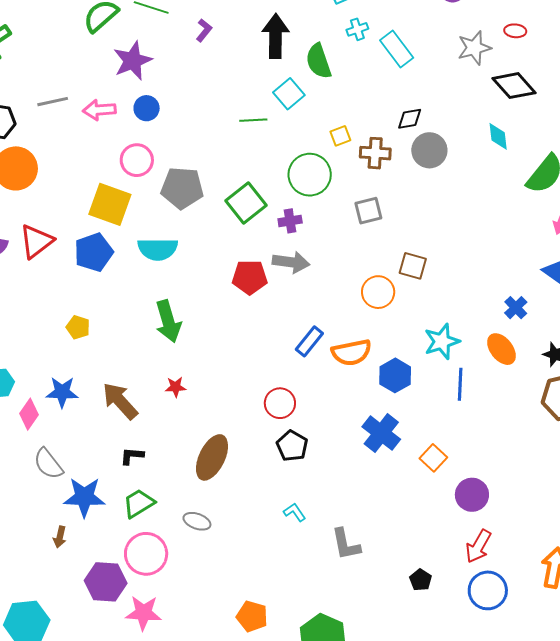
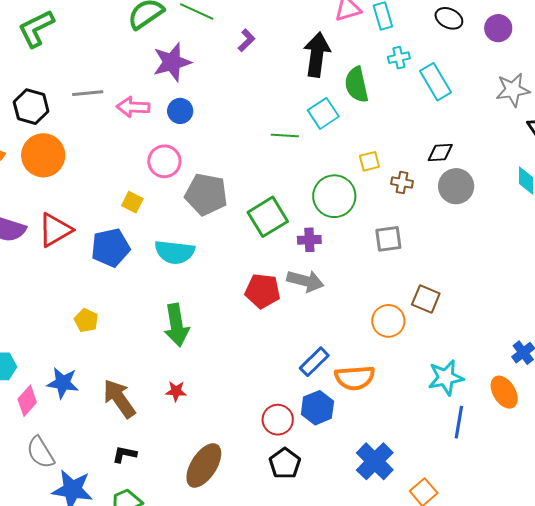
brown cross: (375, 153) -> (402, 183), size x0.7
yellow square: (110, 204) -> (132, 202), size x0.5
blue hexagon: (395, 375) -> (317, 408), moved

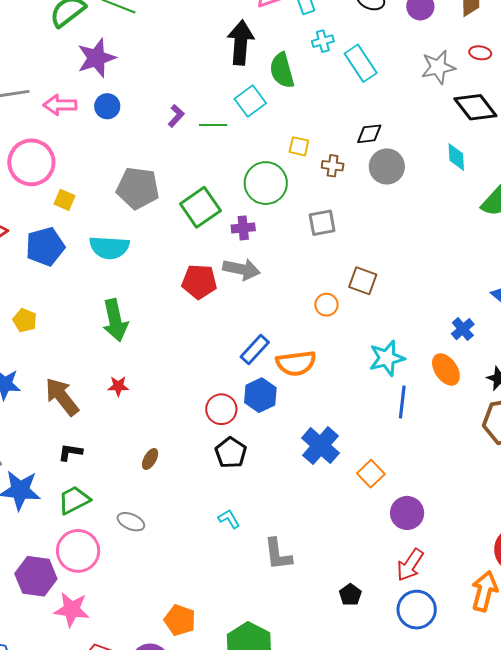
purple L-shape: (246, 40) -> (176, 116), moved
pink circle: (164, 161) -> (31, 162), moved, size x1.4
yellow square: (369, 161) -> (299, 146), turned 30
orange circle: (388, 321) -> (326, 305), size x0.7
brown ellipse: (204, 465) -> (150, 459), size x0.5

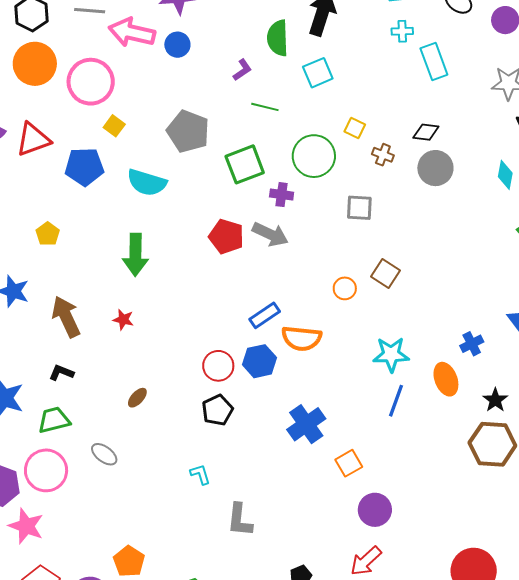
green semicircle: (282, 70) -> (278, 38), moved
pink arrow: (60, 105) -> (132, 32), size x1.4
green line: (213, 125) -> (265, 107), moved

